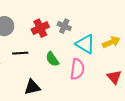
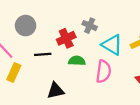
red cross: (40, 28) -> (66, 38), moved
green semicircle: (52, 59) -> (77, 61), turned 126

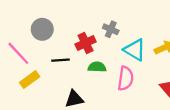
yellow rectangle: (14, 73) -> (30, 80), turned 30

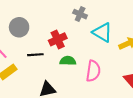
gray cross: (111, 29) -> (80, 14), moved
cyan triangle: (135, 50) -> (102, 32), moved

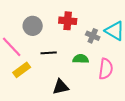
gray cross: (80, 14) -> (93, 36), moved
red cross: (58, 39) -> (68, 21), moved, turned 30

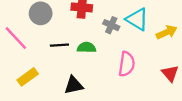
green semicircle: (81, 59) -> (87, 48), moved
yellow rectangle: (22, 70) -> (28, 77), moved

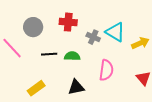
yellow rectangle: (28, 77) -> (36, 88), moved
black triangle: (74, 85) -> (76, 87), moved

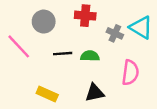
yellow rectangle: (36, 88) -> (47, 94), turned 60

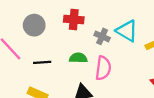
black line: (63, 54) -> (42, 62), moved
pink semicircle: (130, 73) -> (103, 68), moved

